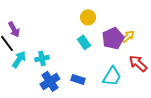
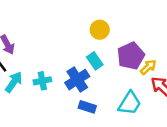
yellow arrow: (128, 36) -> (148, 67), moved
blue cross: (50, 81) -> (77, 80), moved

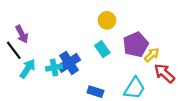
blue cross: (77, 80) -> (69, 63), moved

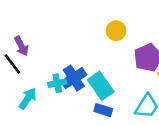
cyan rectangle: (102, 49) -> (101, 86), moved, size x1.5
cyan arrow: (28, 69) -> (28, 99), moved

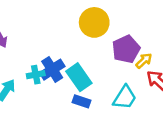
yellow circle: (116, 31) -> (94, 22), size x1.5

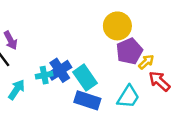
yellow circle: (94, 22) -> (117, 26), moved
blue rectangle: (82, 101) -> (87, 100), size x1.5

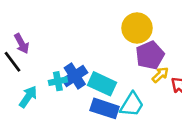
yellow arrow: (146, 62) -> (160, 75), moved
cyan rectangle: (85, 78) -> (102, 84), turned -30
cyan trapezoid: (128, 97) -> (132, 105), moved

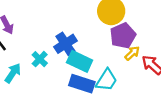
blue cross: (75, 76) -> (65, 44), moved
cyan cross: (58, 81) -> (40, 59), turned -35

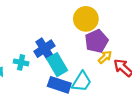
cyan cross: (40, 59) -> (21, 62), turned -32
cyan rectangle: (80, 61) -> (57, 65), turned 35

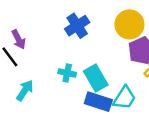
blue cross: (44, 49) -> (77, 26), moved
cyan cross: (21, 62) -> (67, 73), moved

